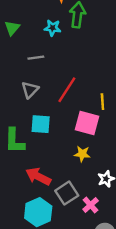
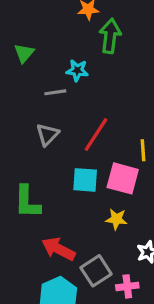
cyan star: (53, 28) -> (77, 70), moved
cyan square: (41, 124) -> (85, 180), moved
pink cross: (91, 205) -> (127, 286), turned 35

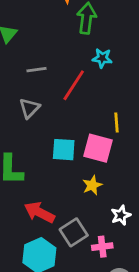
cyan star: (77, 70) -> (102, 58), moved
red line: (96, 135) -> (74, 85), moved
yellow star: (116, 219) -> (92, 185), turned -30

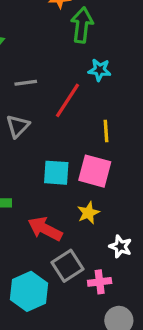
yellow line: (117, 122) -> (106, 131), moved
red arrow: (39, 212) -> (45, 229), moved
white star: (121, 215) -> (120, 247), turned -30

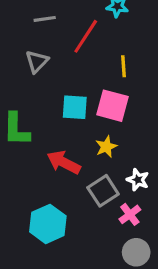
gray square: (67, 266) -> (103, 191), moved
pink cross: (100, 282) -> (130, 214), moved, turned -30

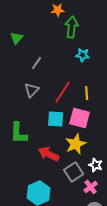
gray line: (45, 19) -> (37, 63), turned -48
red line: (86, 36) -> (63, 92), moved
yellow star: (106, 147) -> (76, 144), size x1.5

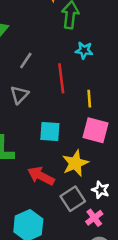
red line: (63, 92) -> (61, 78), moved, turned -40
pink square: (80, 118) -> (96, 130), moved

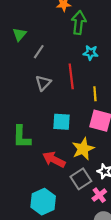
gray line: (26, 61) -> (39, 52), moved
gray triangle: (19, 95) -> (43, 83), moved

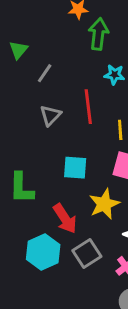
red arrow: (54, 160) -> (65, 219), turned -150
gray square: (81, 179) -> (87, 253), moved
cyan hexagon: (43, 202) -> (43, 252), moved

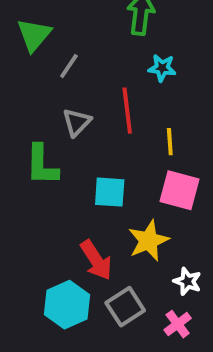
green triangle: (18, 50) -> (34, 35), size x1.4
green L-shape: (21, 188) -> (42, 165), moved

